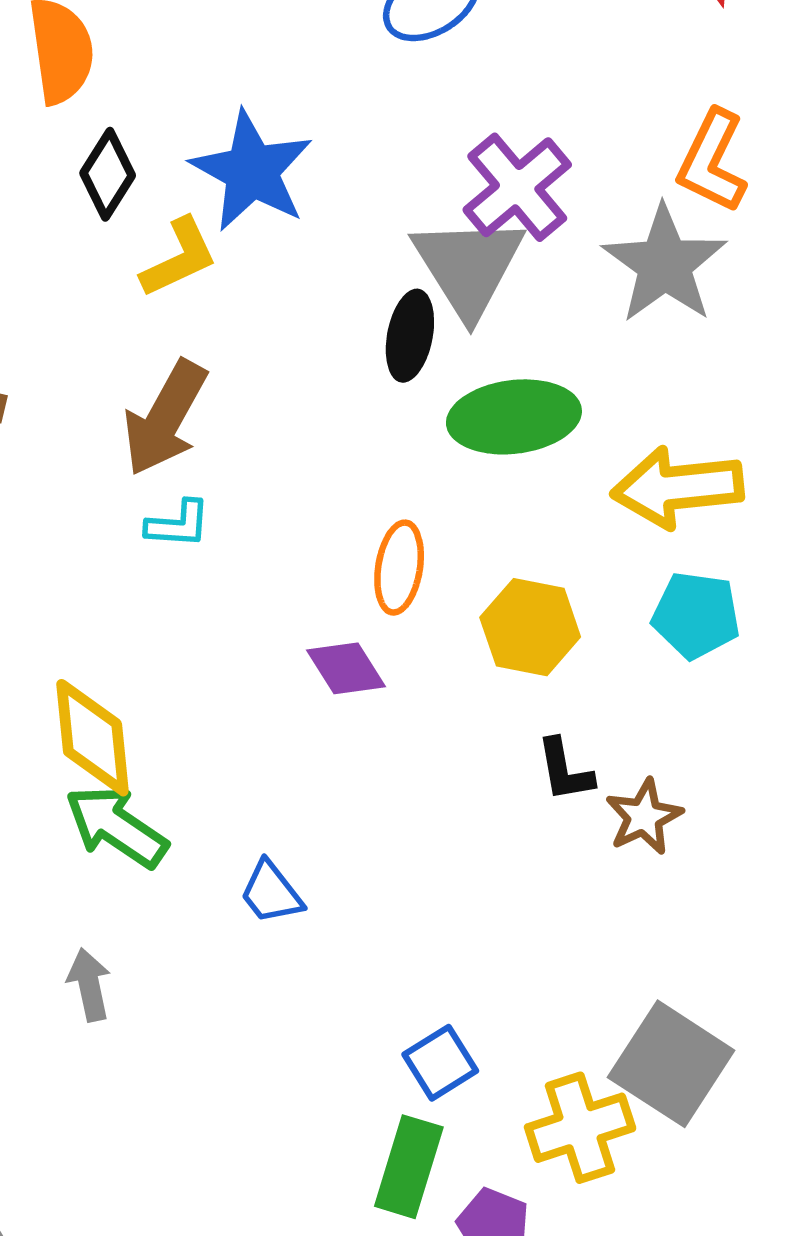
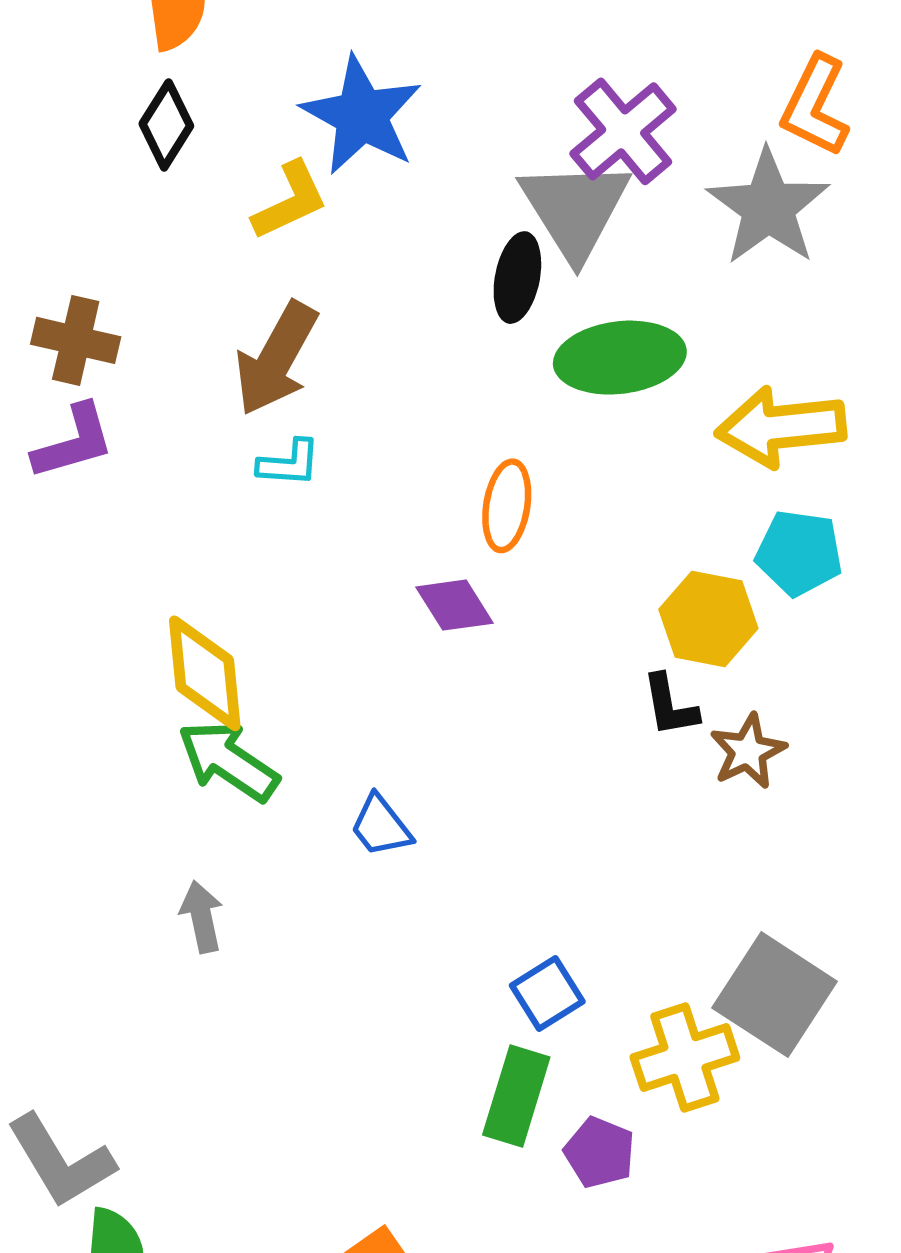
black diamond: (108, 174) -> (166, 125), moved
yellow hexagon: (530, 627) -> (708, 619), moved

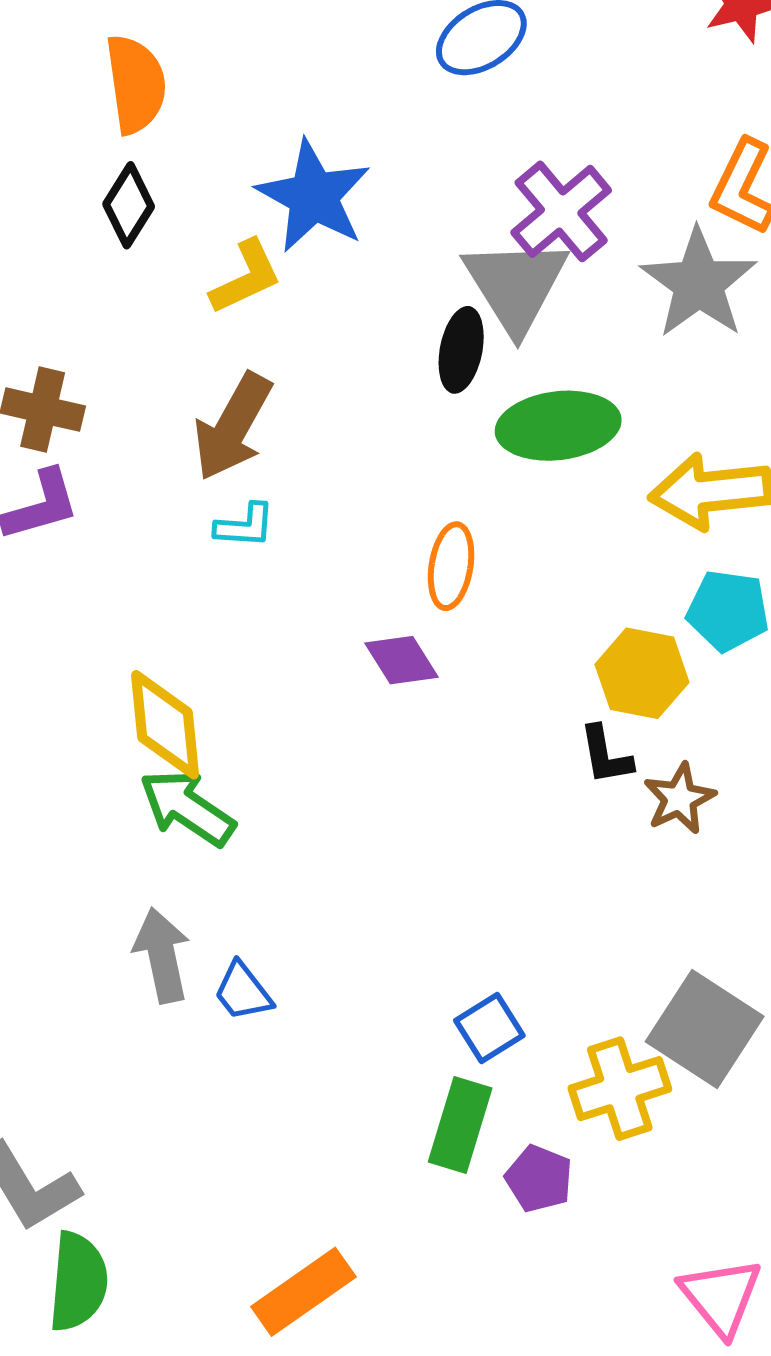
blue trapezoid: (381, 826) -> (243, 992), moved
gray arrow: (202, 917) -> (162, 955), size x1.4

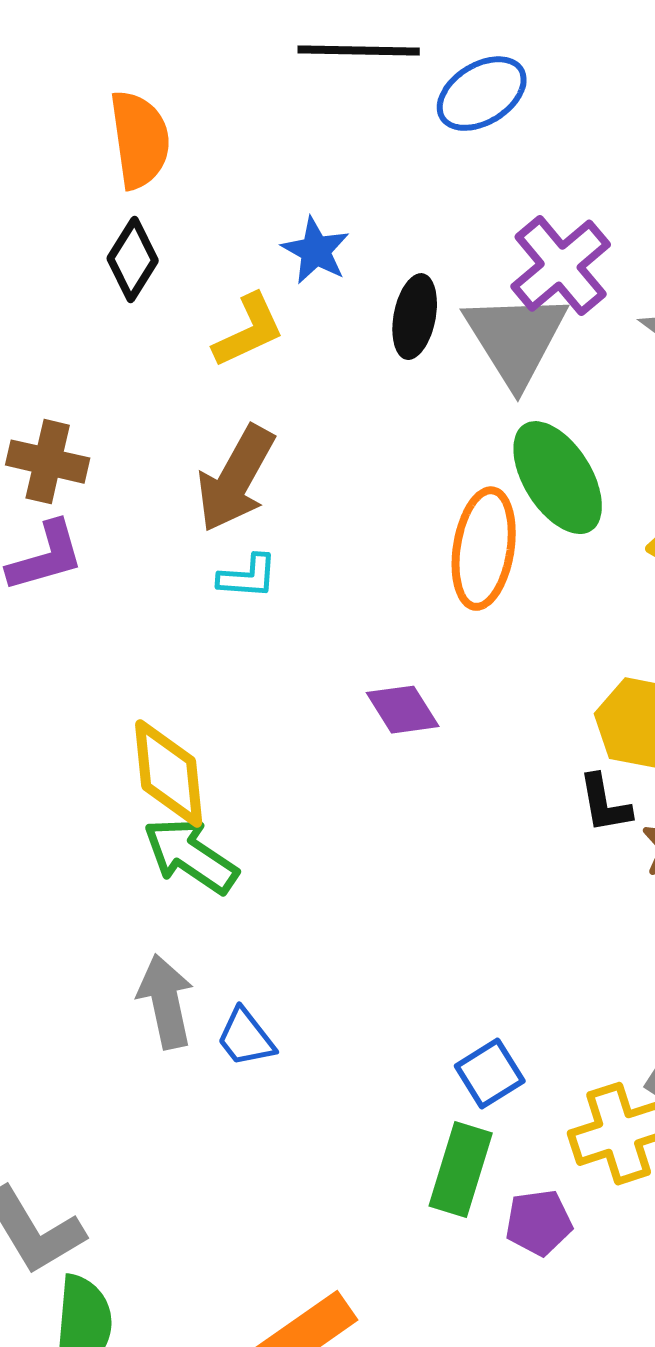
blue star: (314, 196) -> (316, 251), size x0.6
black ellipse: (461, 350) -> (415, 317), moved
green ellipse: (558, 426) -> (558, 478), turned 65
orange ellipse: (451, 566) -> (484, 549), moved, size x1.4
purple pentagon: (539, 1179) -> (539, 1223), turned -30

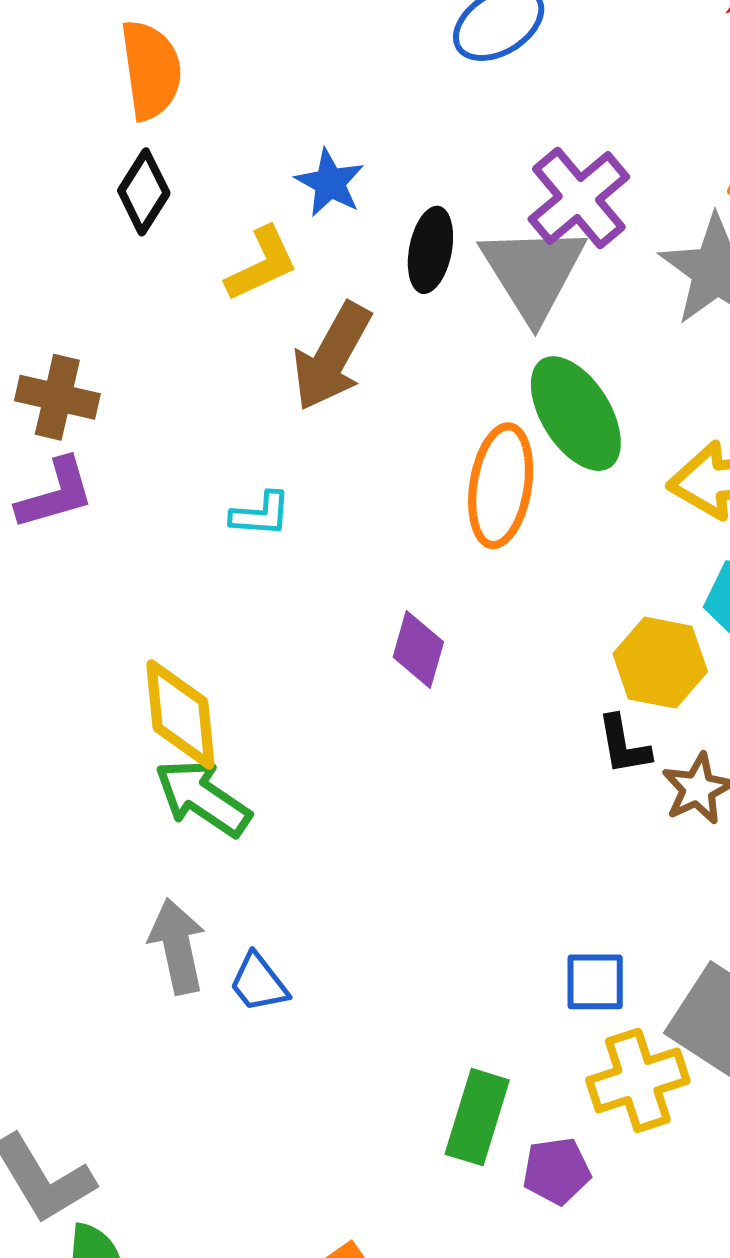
brown arrow: (236, 479) -> (332, 357), moved
purple diamond: (403, 710) -> (418, 649), turned 48
blue square: (490, 1074) -> (595, 982), moved, turned 32

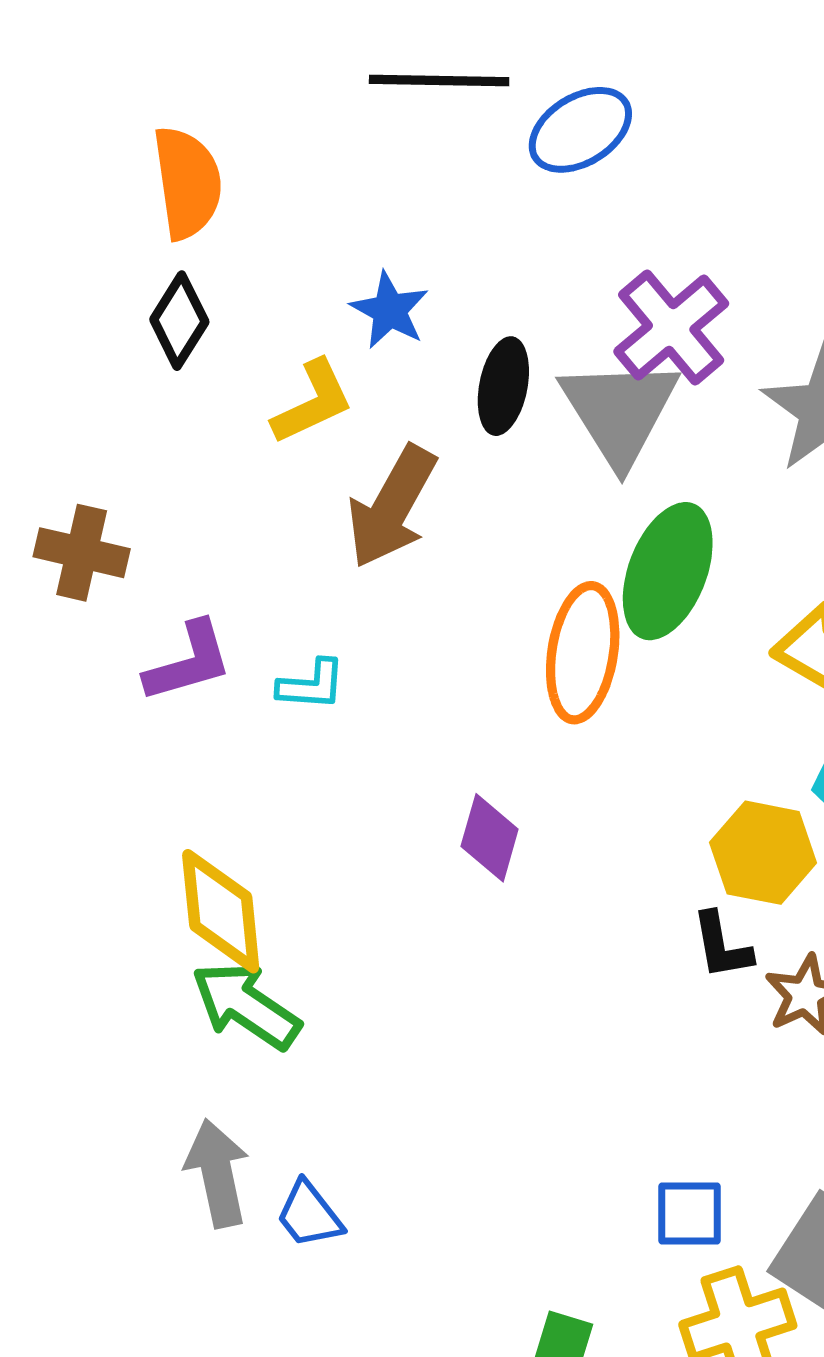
green ellipse: (576, 414) -> (668, 571), turned 53
purple L-shape: (55, 494) -> (189, 662), moved

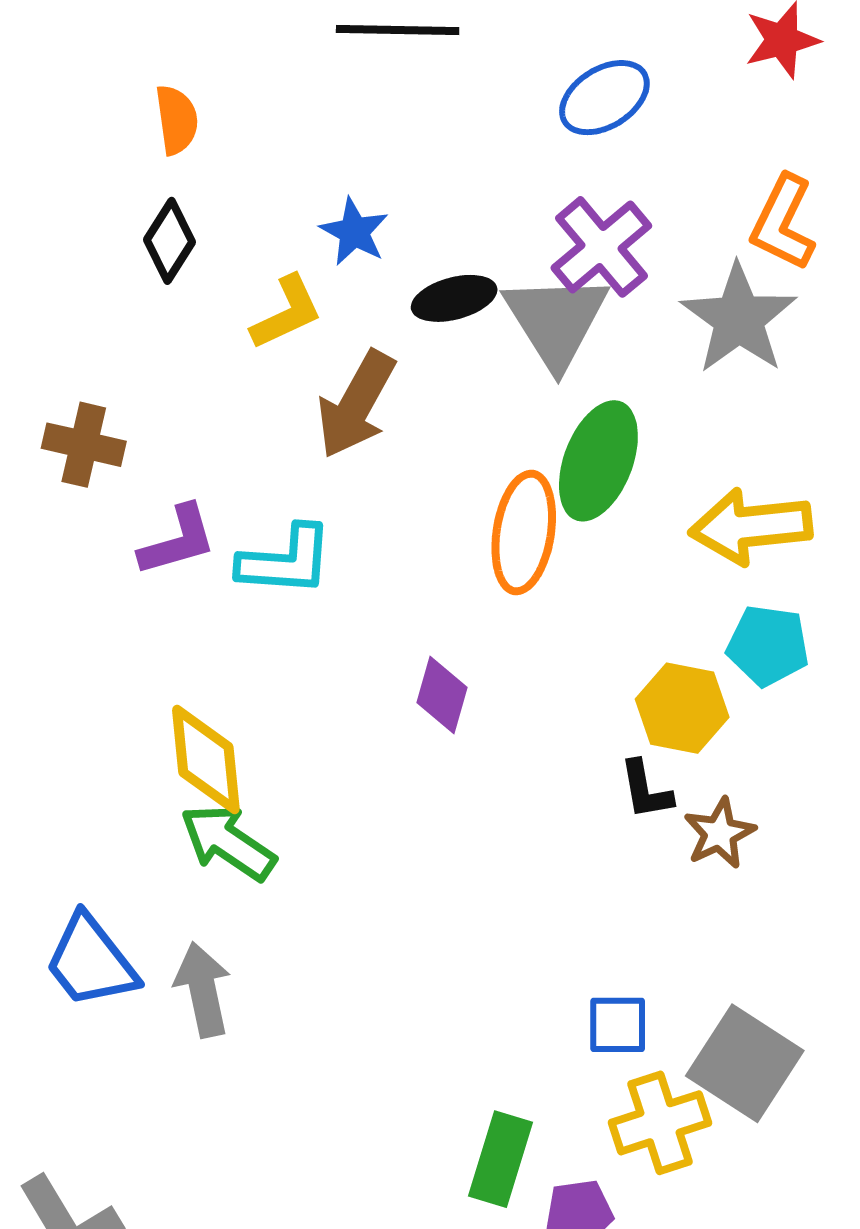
blue ellipse: (580, 130) -> (604, 98), moved
orange semicircle: (187, 183) -> (177, 120), size x0.7
black ellipse: (503, 386) -> (454, 298), turned 64
cyan L-shape: (311, 685) -> (286, 561), size x1.6
blue trapezoid: (309, 1215) -> (91, 961), moved, size x1.6

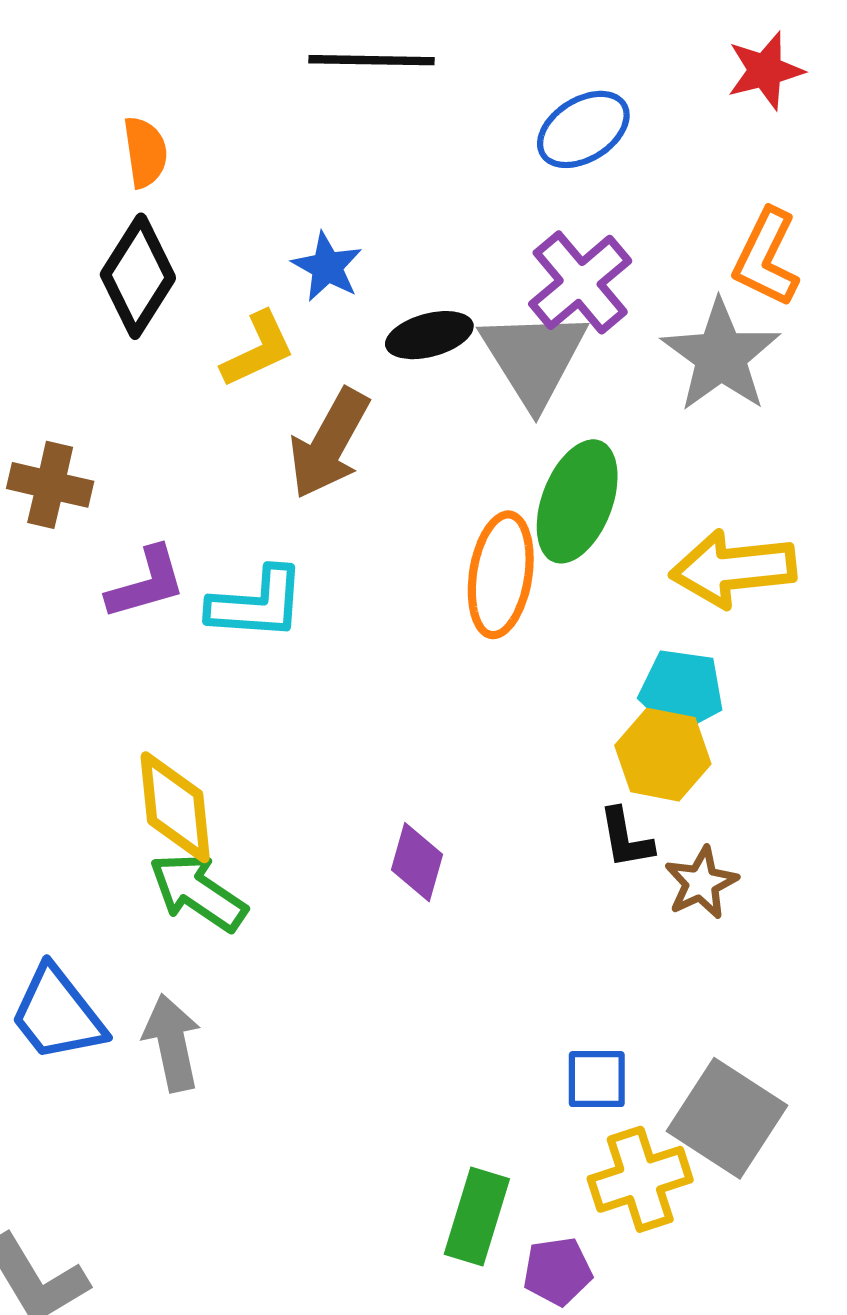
black diamond: (170, 241) -> (138, 276), size x1.4
cyan pentagon: (768, 646) -> (681, 691), moved
purple diamond: (442, 695) -> (417, 862), moved

